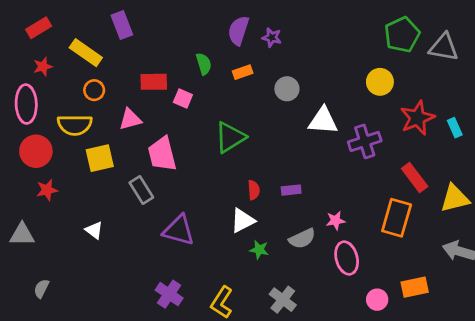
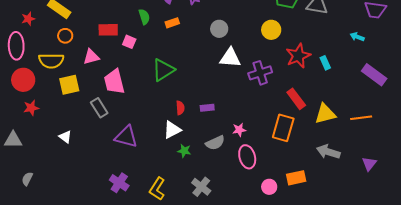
gray circle: (287, 89) -> (219, 29), moved

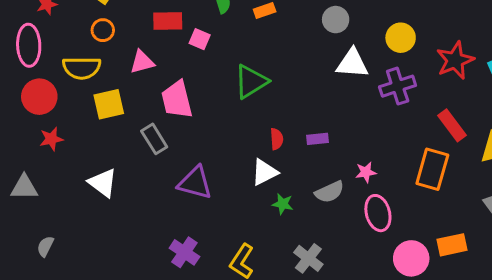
yellow circle: (271, 30) -> (401, 38), moved
white triangle: (65, 137) -> (103, 183), size x1.5
pink circle: (269, 187) -> (411, 258), size x1.5

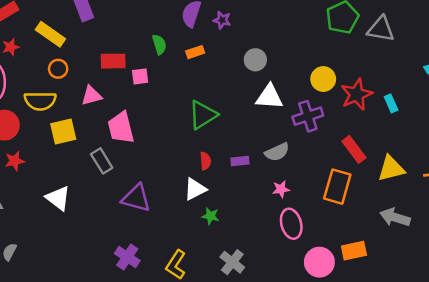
yellow circle: (401, 38) -> (323, 79), moved
pink square: (200, 39) -> (140, 76), turned -30
green triangle: (251, 82) -> (203, 115), moved
gray semicircle: (330, 192) -> (277, 152), moved

